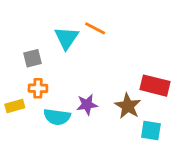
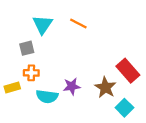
cyan triangle: (67, 38) -> (43, 25), moved
red rectangle: (155, 86) -> (128, 71), turned 35
cyan square: (151, 130) -> (124, 108), turned 36

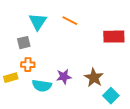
red rectangle: (128, 71) -> (114, 37), moved, turned -50

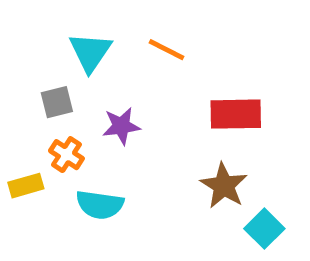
red rectangle: (114, 37) -> (236, 114), moved
orange cross: (28, 65) -> (66, 155), turned 32
purple star: (64, 77) -> (121, 126), moved

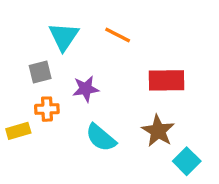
orange cross: (66, 155) -> (47, 109), turned -35
cyan semicircle: (100, 205) -> (101, 138), moved, turned 32

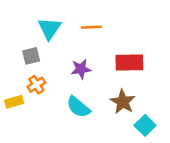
orange line: (118, 35) -> (91, 27), turned -30
purple star: (86, 89) -> (81, 69), moved
orange cross: (47, 109) -> (36, 85), turned -30

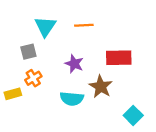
purple star: (81, 69) -> (74, 64), turned 30
brown star: (123, 102) -> (101, 87), moved
cyan semicircle: (78, 107) -> (72, 99), turned -35

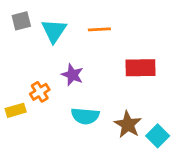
gray square: (28, 52) -> (21, 21), moved
purple star: (74, 64) -> (72, 75), moved
brown star: (101, 87) -> (128, 125), moved

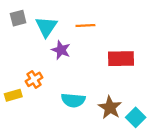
purple star: (72, 75) -> (61, 50), moved

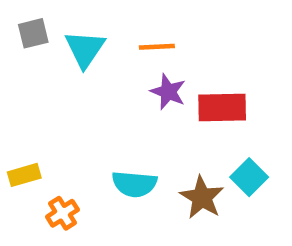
purple star: (61, 50) -> (168, 92), moved
orange cross: (34, 79) -> (62, 213), moved
cyan square: (136, 117) -> (249, 177), moved

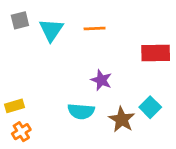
purple star: (168, 92) -> (101, 80), moved
red rectangle: (222, 108) -> (156, 53), moved
orange cross: (62, 213) -> (21, 132), moved

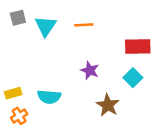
cyan square: (150, 107) -> (133, 78), moved
cyan semicircle: (81, 111) -> (49, 97), moved

